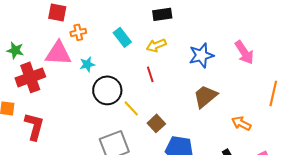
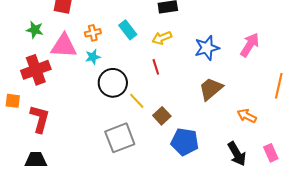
orange cross: (78, 32) -> (93, 33), moved
green star: (15, 50) -> (35, 30), moved
pink arrow: (244, 52) -> (250, 45), turned -115

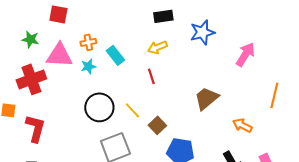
cyan rectangle: (128, 30) -> (115, 55), moved
blue star: (207, 48) -> (202, 32), moved
black circle: (113, 83) -> (99, 107), moved

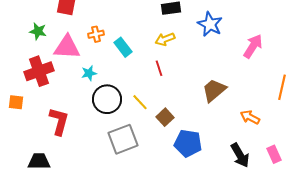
blue star: (202, 32) -> (210, 24), turned -30
cyan star: (88, 66) -> (89, 73), moved
red L-shape: (35, 128) -> (59, 121), moved

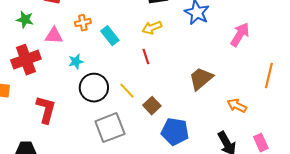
pink triangle: (67, 47) -> (54, 36), size x0.7

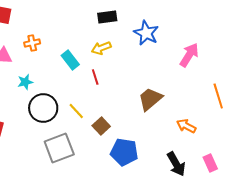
cyan rectangle: (110, 36) -> (70, 60), moved
orange line: (269, 76) -> (218, 96), turned -30

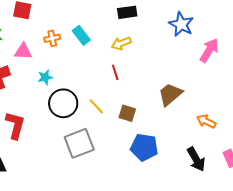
blue star: (146, 33) -> (181, 24), moved
cyan rectangle: (70, 60) -> (81, 35), moved
brown square: (101, 126) -> (127, 113), moved, turned -30

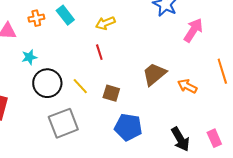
orange arrow: (206, 121) -> (187, 86), moved

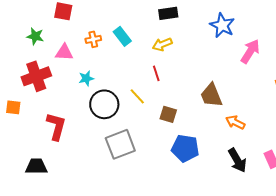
brown trapezoid: (154, 74) -> (211, 95), turned -72
yellow line: (80, 86) -> (137, 96), moved
orange arrow: (187, 86) -> (235, 122), moved

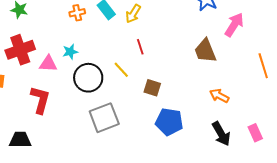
yellow arrow: (162, 44) -> (133, 14), moved, turned -36
pink triangle: (64, 52) -> (48, 64), moved
brown trapezoid: (211, 95) -> (205, 51), moved

